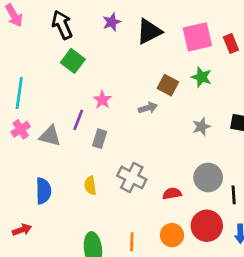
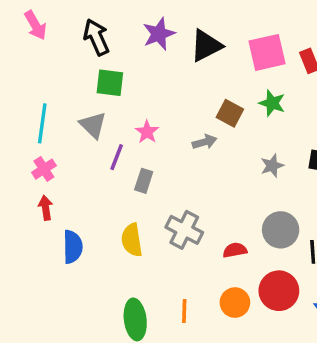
purple star: (112, 22) -> (159, 34), size x1.4
green square: (73, 61) -> (110, 83), turned -30
gray triangle: (50, 136) -> (93, 125), moved, turned 30
yellow semicircle: (90, 186) -> (132, 240), size x1.4
red arrow: (22, 230) -> (46, 208), moved, turned -78

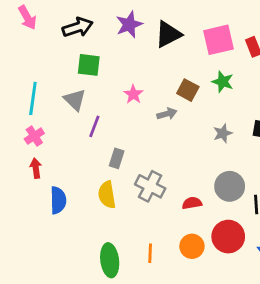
black arrow: (96, 37) -> (78, 27), turned 96
pink star: (147, 132) -> (133, 94), moved
gray rectangle: (144, 181) -> (117, 158), moved

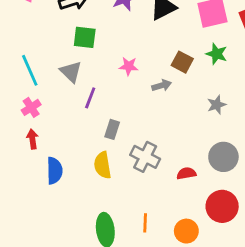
pink star: (133, 94) -> (129, 66), turned -30
cyan line: (33, 98) -> (30, 70), turned -32
orange circle: (192, 246) -> (186, 231), moved

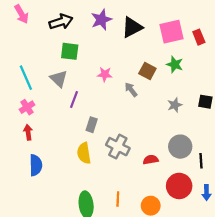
gray arrow: (162, 85) -> (131, 90), turned -112
blue semicircle: (54, 171) -> (36, 165), moved

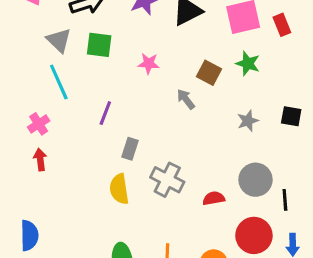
pink star: (105, 74) -> (149, 64), moved
cyan line: (26, 78) -> (59, 82), moved
gray triangle: (59, 79) -> (59, 40), moved
blue semicircle: (36, 165) -> (29, 235), moved

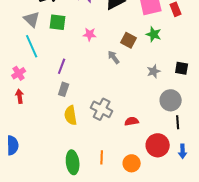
gray rectangle: (130, 149) -> (64, 89), moved
gray circle: (256, 180) -> (171, 100), moved

